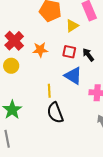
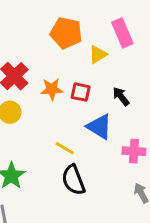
red square: (69, 52) -> (81, 92), moved
yellow line: (49, 91) -> (65, 148), turned -56

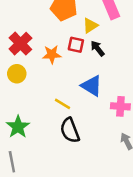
red square: (81, 92) -> (76, 45), moved
black arrow: (121, 96) -> (98, 48), moved

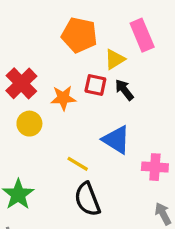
yellow circle: (17, 74) -> (29, 124), moved

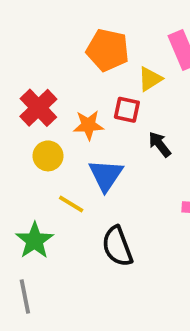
black arrow: (124, 90) -> (160, 144), moved
blue triangle: (116, 140) -> (106, 175), moved, turned 32
yellow line: (78, 164) -> (71, 204), moved

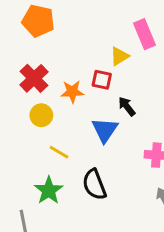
orange pentagon: (108, 50) -> (38, 21), moved
blue triangle: (106, 175) -> (105, 130), moved
green star: (35, 241) -> (49, 190), moved

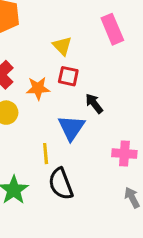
yellow triangle: (119, 56) -> (62, 46), moved, turned -42
yellow line: (59, 152) -> (46, 154), moved, turned 54

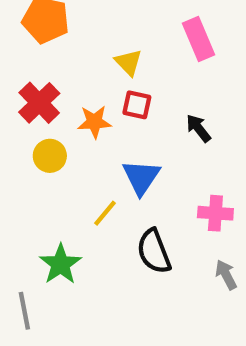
black arrow: (94, 104) -> (198, 128), moved
yellow line: (46, 154) -> (105, 213), turned 45
black semicircle: (61, 184) -> (154, 251), moved

